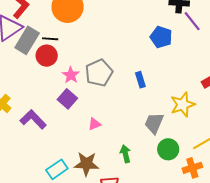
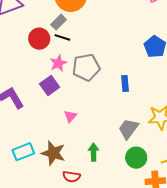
black line: (50, 39) -> (62, 37), moved
gray rectangle: (27, 40) -> (59, 22), moved, size x0.6
pink triangle: (95, 124) -> (70, 116), turned -40

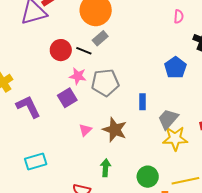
gray rectangle: (59, 22) -> (100, 38), moved
pink star: (58, 63) -> (78, 76), turned 30
gray trapezoid: (128, 129) -> (168, 119), moved
brown star: (53, 153) -> (115, 130), moved

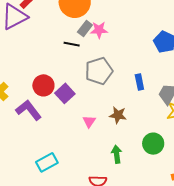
red circle: (61, 50) -> (43, 85), moved
pink star: (78, 76) -> (99, 30), moved
brown star: (115, 130) -> (118, 115), size x0.7
green circle: (148, 177) -> (153, 144), moved

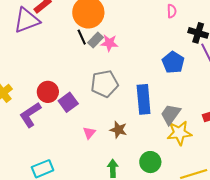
black line: (72, 44) -> (82, 37), moved, turned 49
blue rectangle: (139, 82) -> (144, 99), size x1.8
purple L-shape: (29, 110) -> (30, 115), turned -92

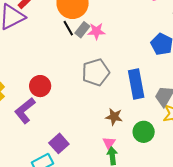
purple square: (68, 102) -> (59, 143), moved
pink triangle: (89, 133) -> (109, 143), moved
green circle: (150, 162) -> (144, 132), moved

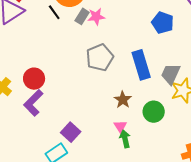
black line: (68, 28) -> (54, 12), moved
red circle: (40, 86) -> (34, 79), moved
brown star: (114, 117) -> (123, 100), turned 30

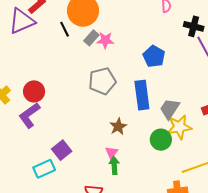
blue pentagon: (163, 23) -> (154, 56), moved
green circle: (154, 112) -> (161, 140), moved

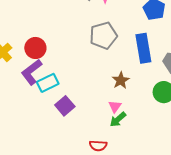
green arrow: (114, 165) -> (118, 119), turned -126
cyan rectangle: (44, 169) -> (48, 83), moved

